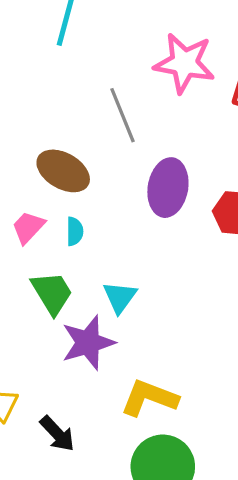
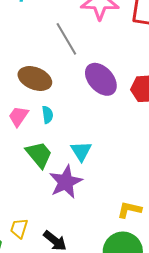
purple ellipse: (168, 188) -> (101, 79), turned -44
yellow L-shape: (149, 398) -> (129, 210), moved, size x0.7

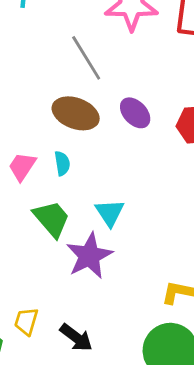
brown ellipse: (35, 79) -> (76, 113), moved
purple ellipse: (101, 79) -> (135, 113), size x0.7

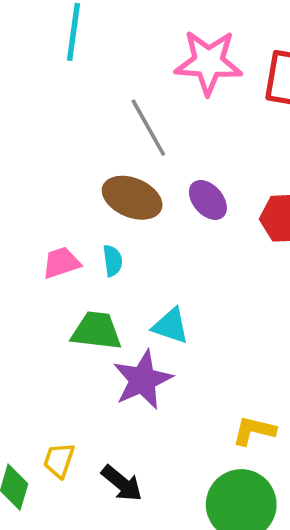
pink trapezoid: (22, 166) -> (61, 263), turned 36
cyan triangle: (110, 213) -> (171, 326), turned -40
green trapezoid: (52, 219) -> (96, 331), turned -45

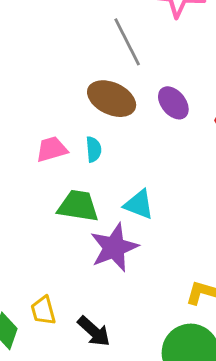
yellow trapezoid: (59, 460) -> (43, 310), turned -36

